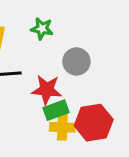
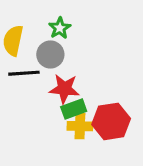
green star: (42, 29) -> (60, 28), turned 30
gray circle: (76, 61) -> (50, 55), moved

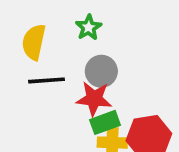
gray circle: (50, 55) -> (101, 71), moved

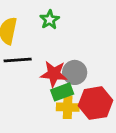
gray circle: (101, 71) -> (75, 72), moved

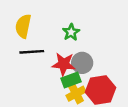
green star: (50, 20) -> (71, 32), moved
yellow cross: (68, 107) -> (76, 94), turned -30

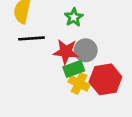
yellow cross: (76, 94) -> (79, 83), turned -36

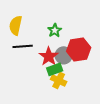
red star: (66, 52) -> (49, 56), turned 30
red hexagon: (105, 79) -> (79, 49), moved

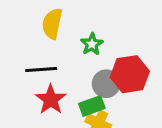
yellow semicircle: (16, 25) -> (52, 24), moved
red star: (49, 56) -> (51, 100), moved

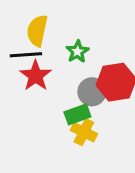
black line: (41, 69) -> (26, 55), moved
red star: (51, 100) -> (36, 76), moved

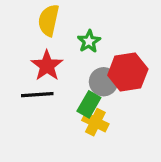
black line: (26, 55) -> (37, 95), moved
green rectangle: (77, 114) -> (89, 104), turned -40

